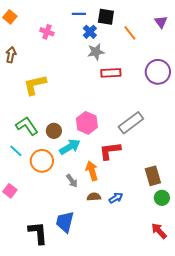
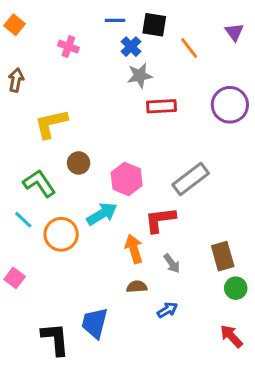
brown circle: (54, 131) -> (79, 163), moved
gray arrow: (72, 181) -> (172, 263), moved
blue arrow: (116, 198) -> (167, 310), moved

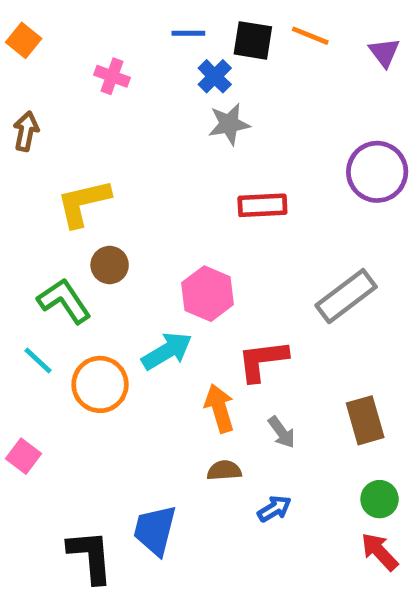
orange line: (189, 48) -> (310, 36), moved, turned -30
red rectangle: (162, 106) -> (262, 205), moved
brown circle: (79, 163) -> (110, 265), moved
gray rectangle: (191, 179) -> (346, 296), moved
green circle: (236, 288) -> (380, 499), moved

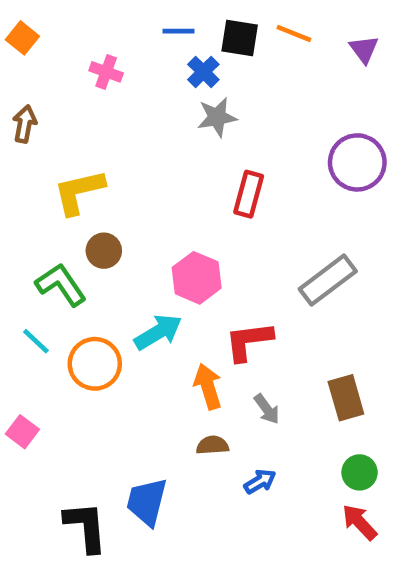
red rectangle: (262, 205) -> (249, 194), turned -72

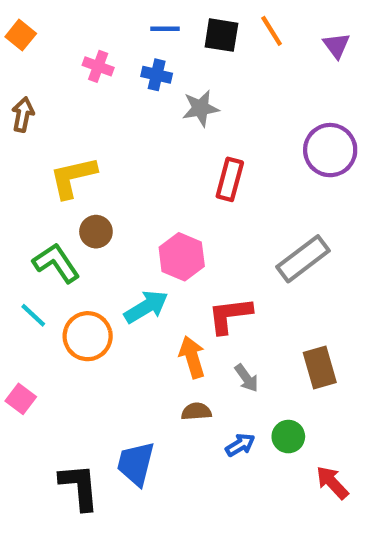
orange line: (294, 33) -> (272, 31), turned 36
blue cross: (203, 72) -> (157, 75), moved, turned -32
green circle: (360, 472) -> (288, 437), moved

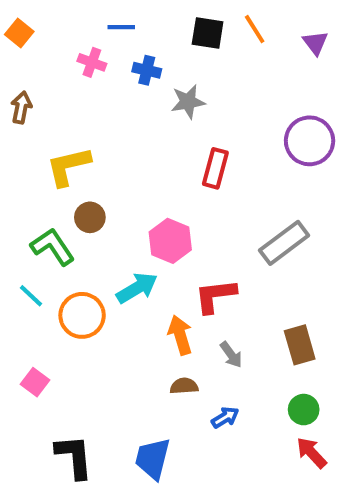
blue line: (165, 29) -> (121, 27), moved
pink square: (21, 399) -> (35, 382), moved
green circle: (288, 437) -> (304, 410), moved
blue trapezoid: (136, 464) -> (153, 459), moved

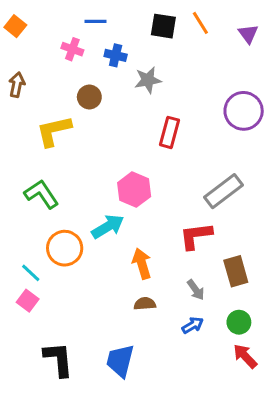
brown circle: (90, 217) -> (89, 97), moved
cyan line: (31, 296) -> (31, 273), moved
red L-shape: (215, 296) -> (196, 236), moved
gray arrow: (231, 355) -> (196, 290), moved
blue arrow: (225, 417) -> (193, 325), moved

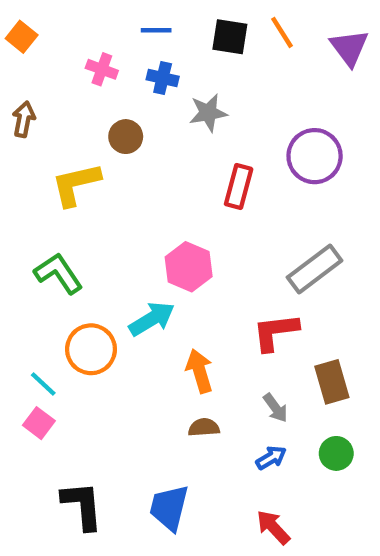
blue line: (95, 21) -> (156, 30), moved
purple triangle: (248, 34) -> (349, 48), size x1.4
purple circle: (244, 111) -> (315, 156), moved
red arrow: (245, 356) -> (273, 527), moved

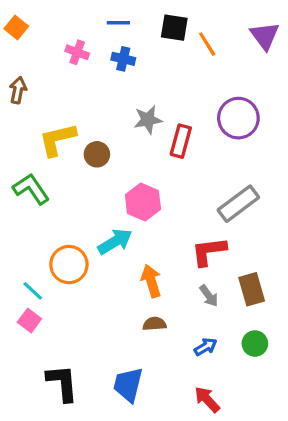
orange line: (282, 32) -> (207, 44), moved
gray star: (208, 113) -> (148, 120), moved
brown circle: (126, 137) -> (97, 154), moved
green L-shape: (58, 273) -> (31, 189), moved
gray arrow: (275, 408) -> (209, 296), moved

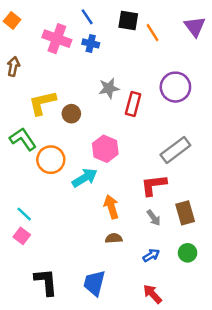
blue line: (118, 23) -> (87, 17), turned 56
pink cross: (77, 52) -> (57, 39), size x1.6
orange circle: (69, 265) -> (51, 160), moved

